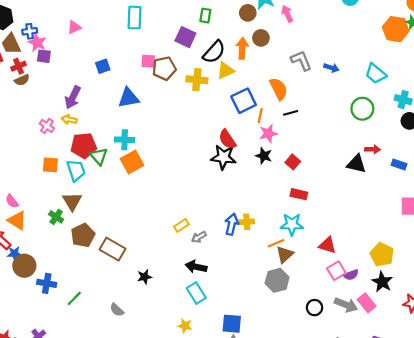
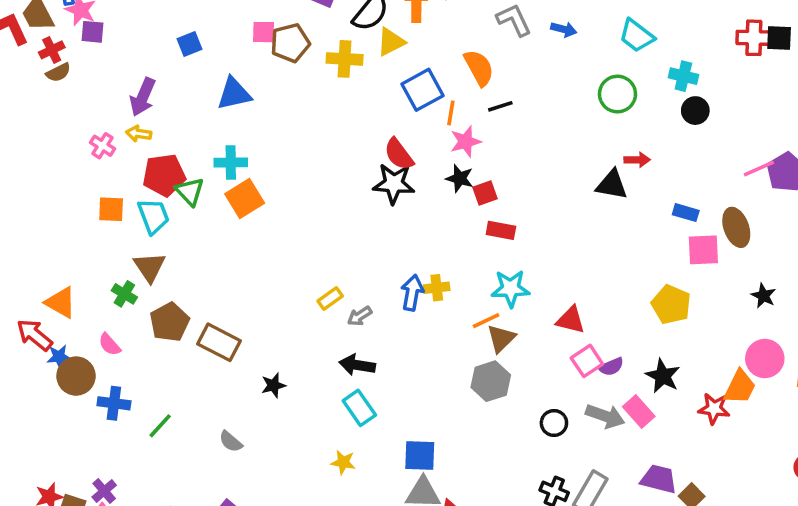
red square: (293, 162) -> (485, 193), moved, turned 32
blue rectangle: (399, 164) -> (686, 213), moved
red rectangle: (299, 194) -> (501, 230), moved
pink semicircle: (12, 201) -> (110, 344), moved
yellow pentagon: (382, 255) -> (671, 305), moved

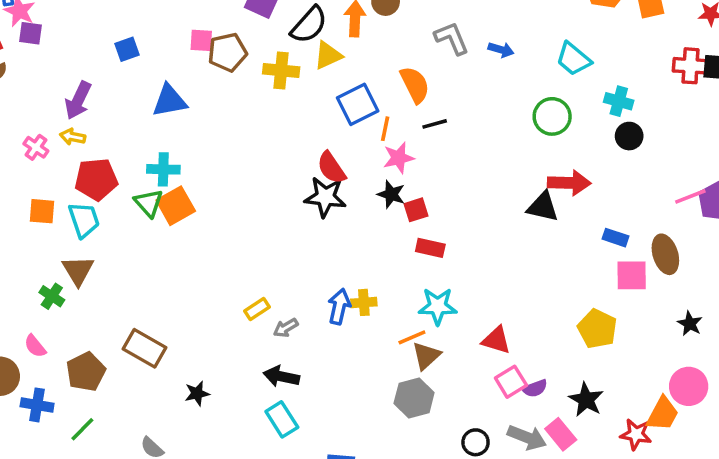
red arrow: (637, 160) -> (569, 183), size x1.6
green triangle: (190, 191) -> (149, 203), moved
brown pentagon: (170, 322) -> (86, 372), moved

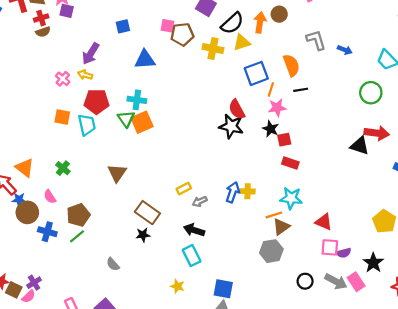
brown triangle: (78, 270) -> (117, 173), moved
brown rectangle: (144, 348) -> (147, 213), moved
pink square: (511, 382) -> (330, 247), turned 30
green line: (82, 429) -> (77, 236), moved

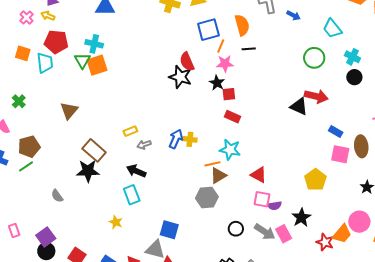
black star: (143, 235) -> (88, 171), size x1.6
blue square: (223, 289) -> (169, 230), moved

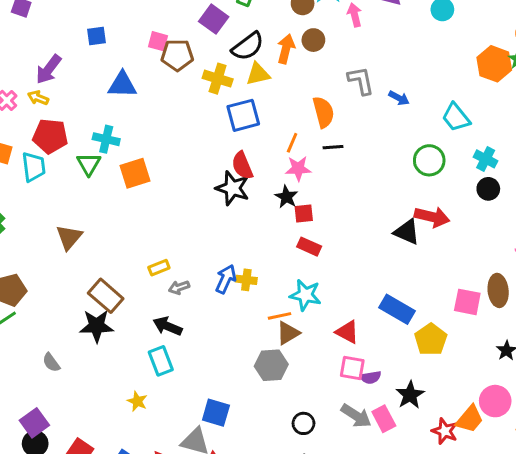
blue square: (208, 30) -> (243, 115), moved
orange square: (97, 65) -> (135, 173), moved
blue rectangle: (336, 132) -> (397, 309), moved, size x1.6
black circle: (236, 229) -> (303, 423), moved

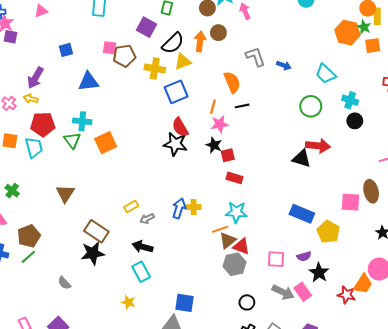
red triangle: (347, 332) -> (241, 246), moved
gray hexagon: (271, 365) -> (234, 264), moved
purple semicircle: (371, 377) -> (304, 256), moved

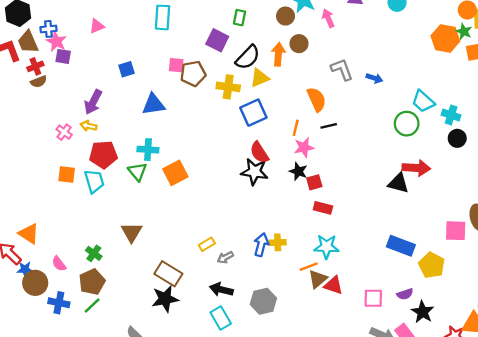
cyan trapezoid: (326, 74) -> (423, 101), moved
green cross: (12, 191) -> (94, 253), moved
gray hexagon: (234, 264) -> (263, 301), moved

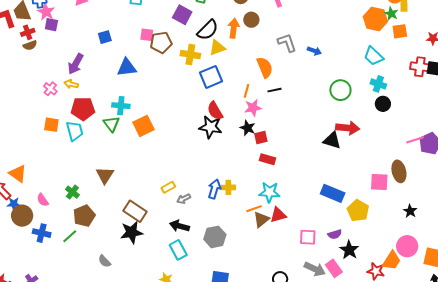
cyan trapezoid: (423, 101) -> (373, 56), moved
brown pentagon: (92, 282) -> (84, 216), moved
red triangle: (333, 285) -> (278, 215), moved, turned -36

